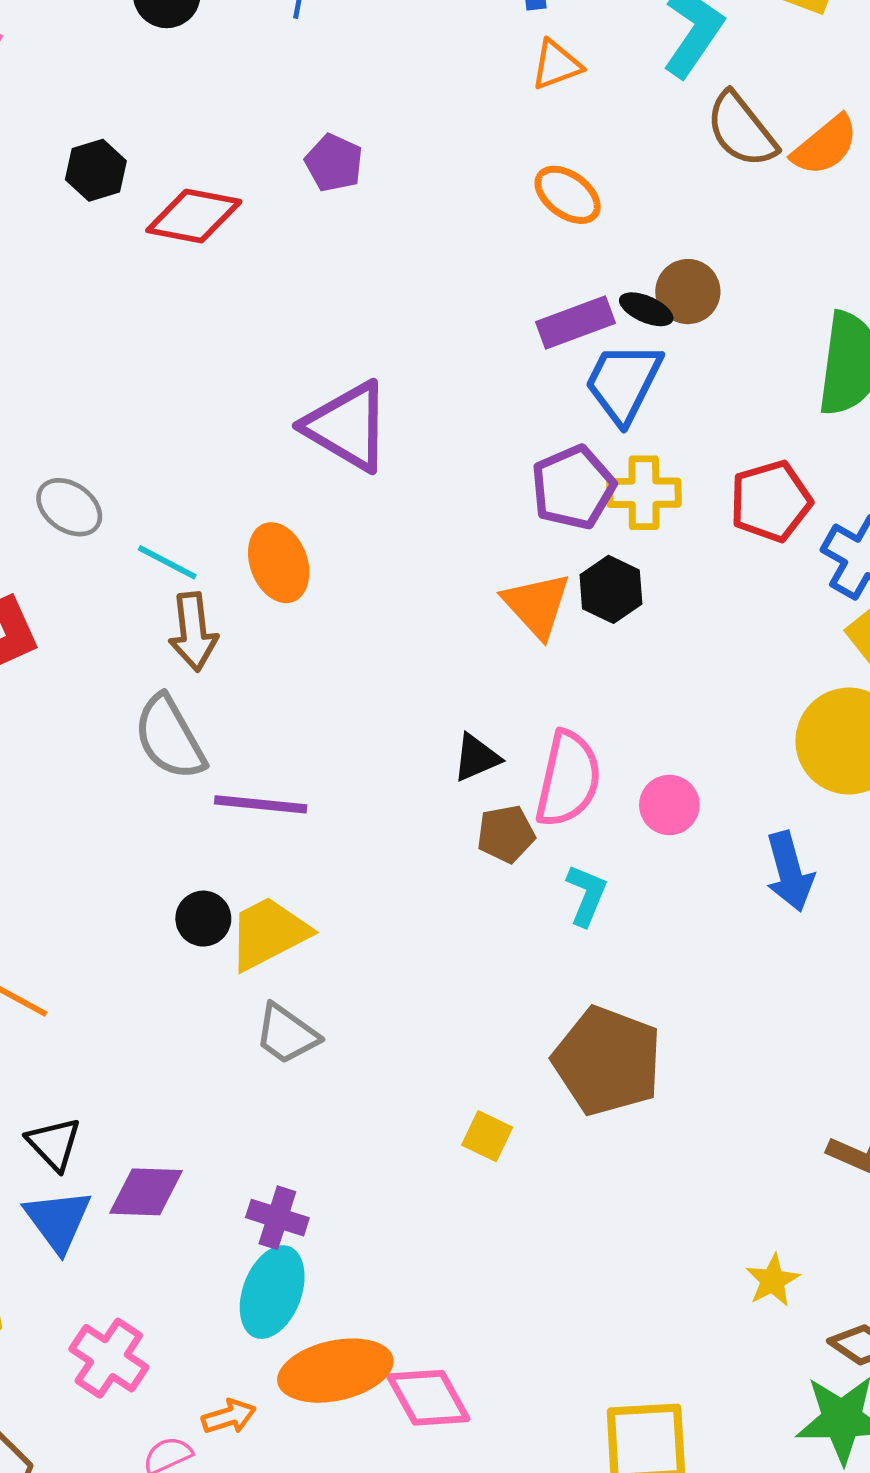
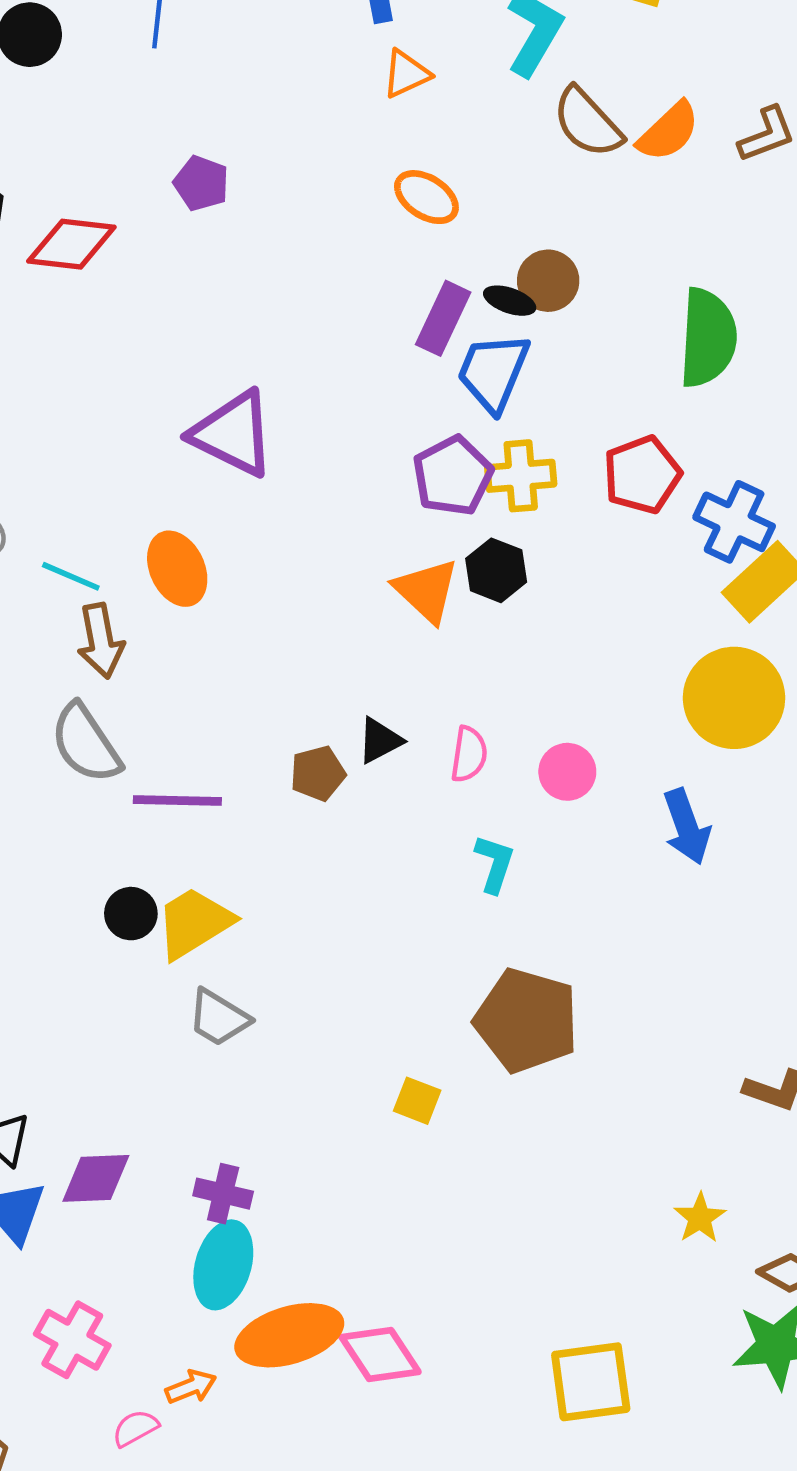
purple rectangle: (575, 323) -> (443, 318), turned -40
pink semicircle: (568, 779) -> (469, 754), size x0.6
brown pentagon: (506, 834) -> (318, 773), moved

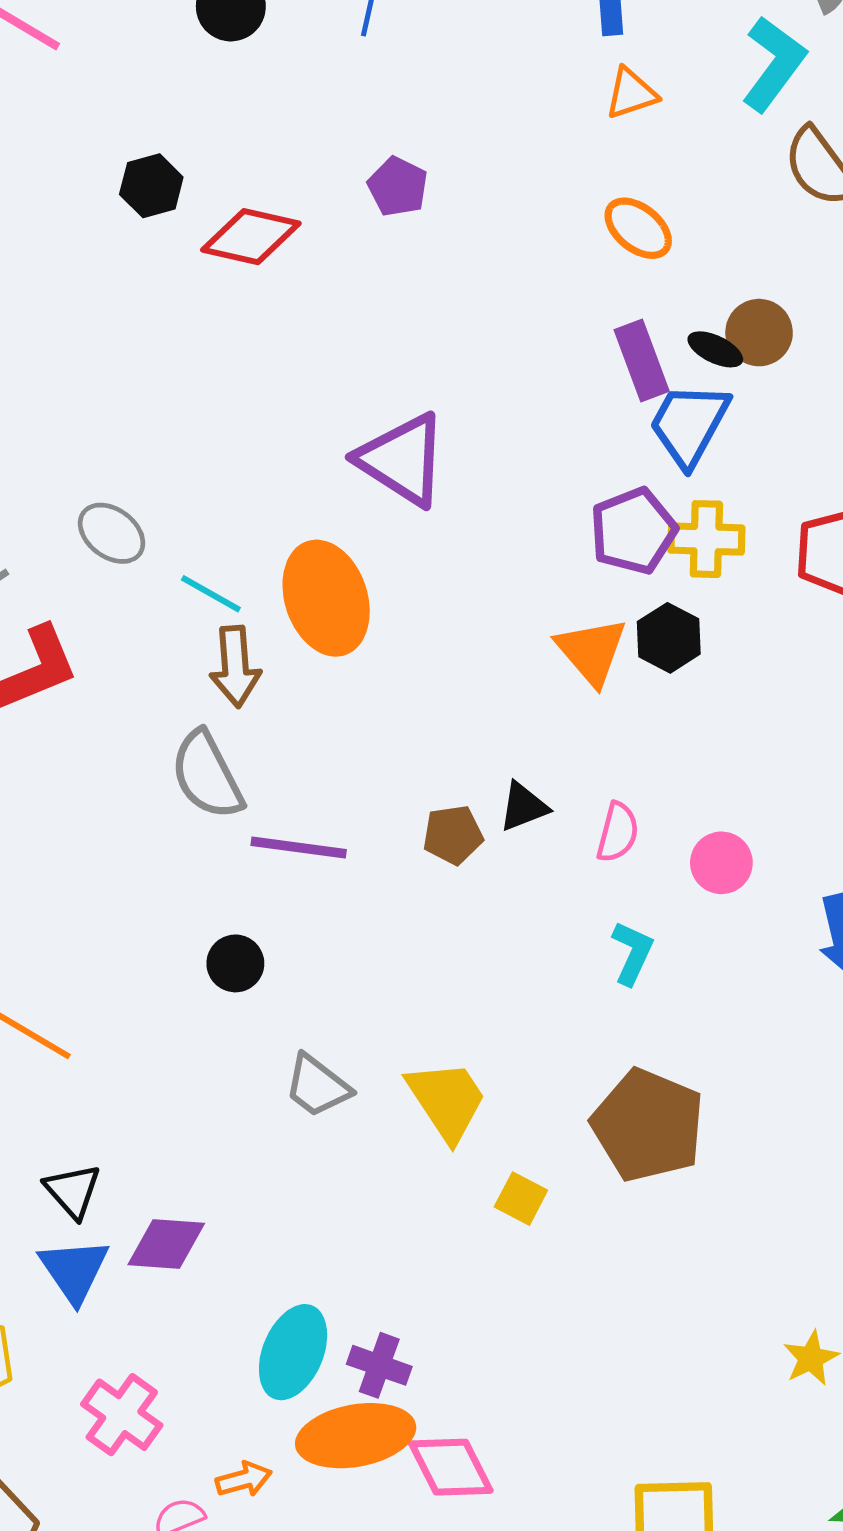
purple rectangle: (443, 318) -> (642, 361), turned -52
orange ellipse: (177, 569) -> (326, 598), size x1.4
yellow trapezoid: (194, 923) -> (447, 1100), moved, turned 82
purple cross: (223, 1194) -> (379, 1365), moved

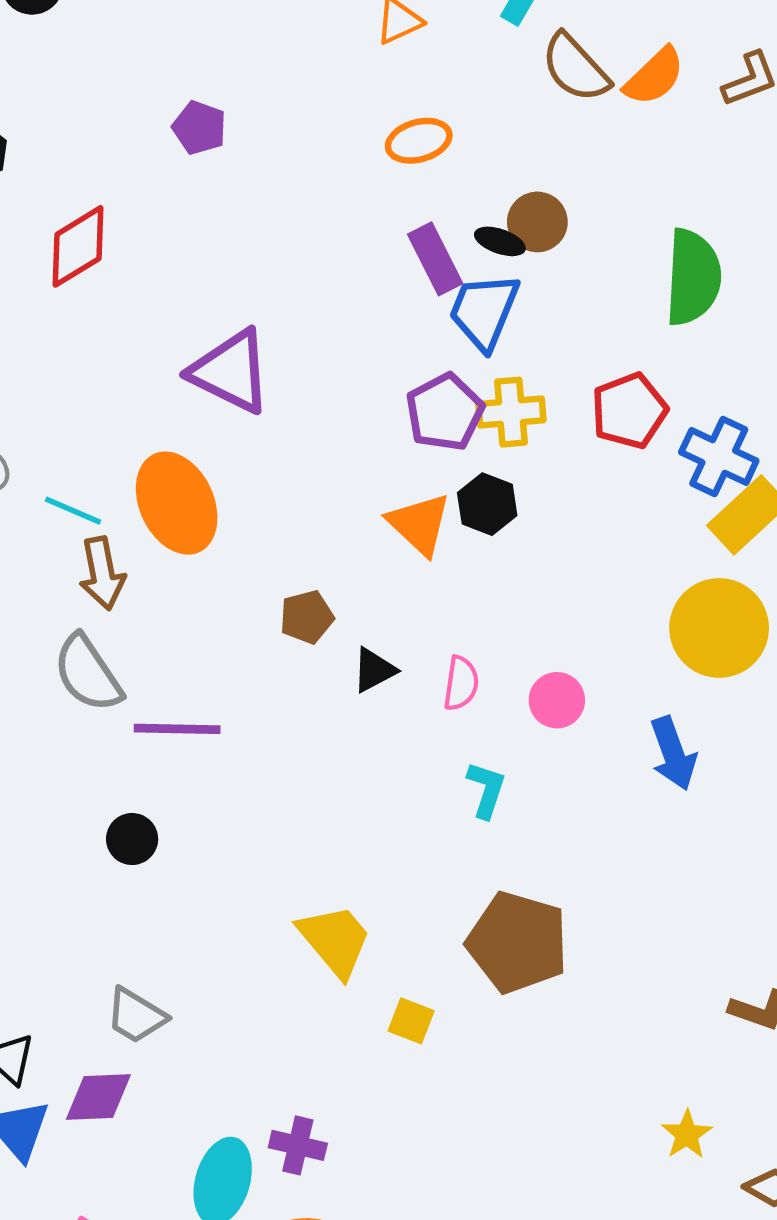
orange ellipse: (638, 228) -> (419, 141), turned -48
red diamond: (251, 237) -> (78, 246), moved, turned -38
brown pentagon: (453, 835) -> (307, 617), moved
gray trapezoid: (317, 1086) -> (136, 1016), moved
purple cross: (379, 1365) -> (298, 1145), moved

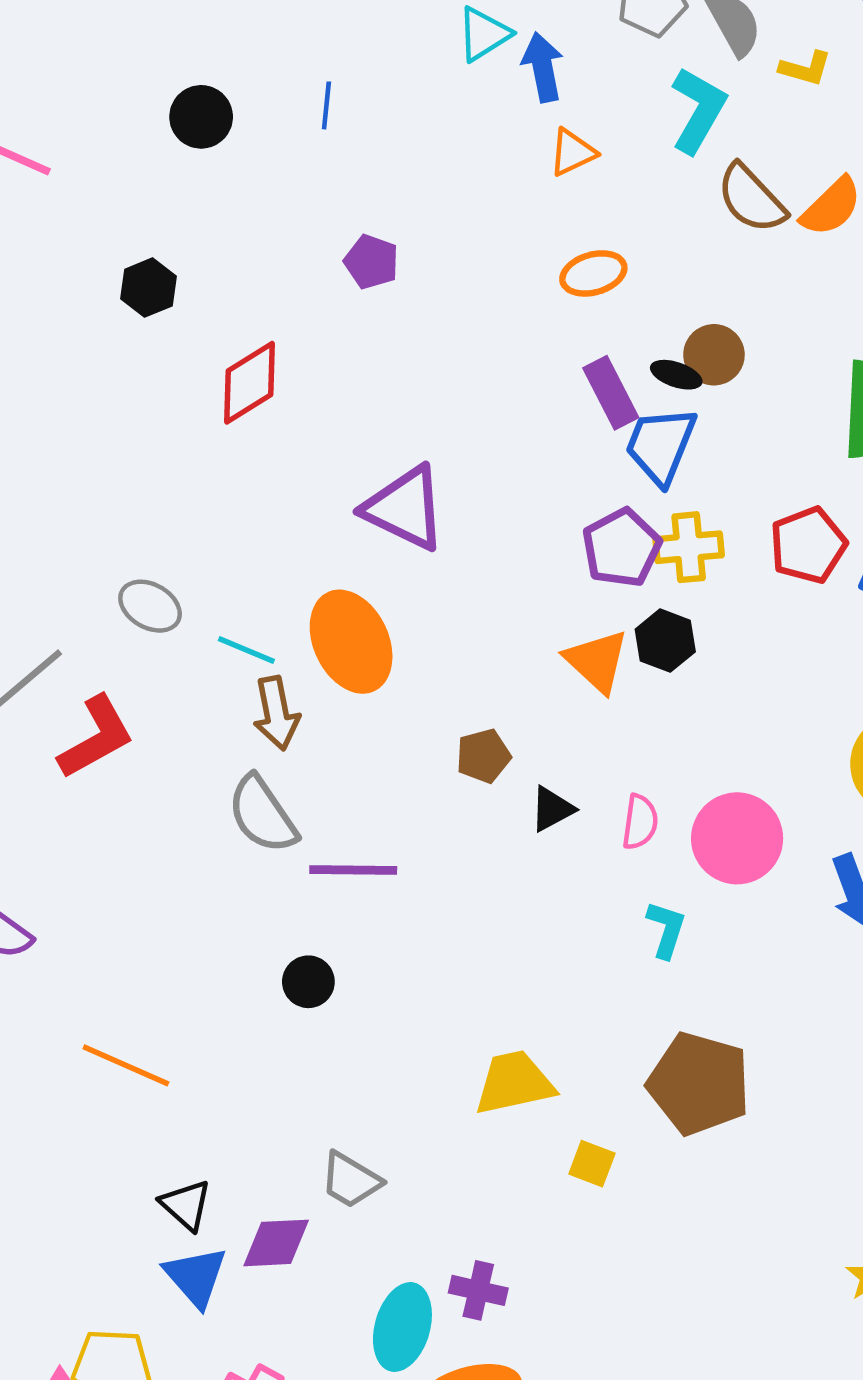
pink circle: (557, 700) -> (737, 838), size x1.6
yellow trapezoid: (335, 940) -> (514, 1083), turned -62
gray trapezoid: (136, 1016) -> (351, 1180), moved

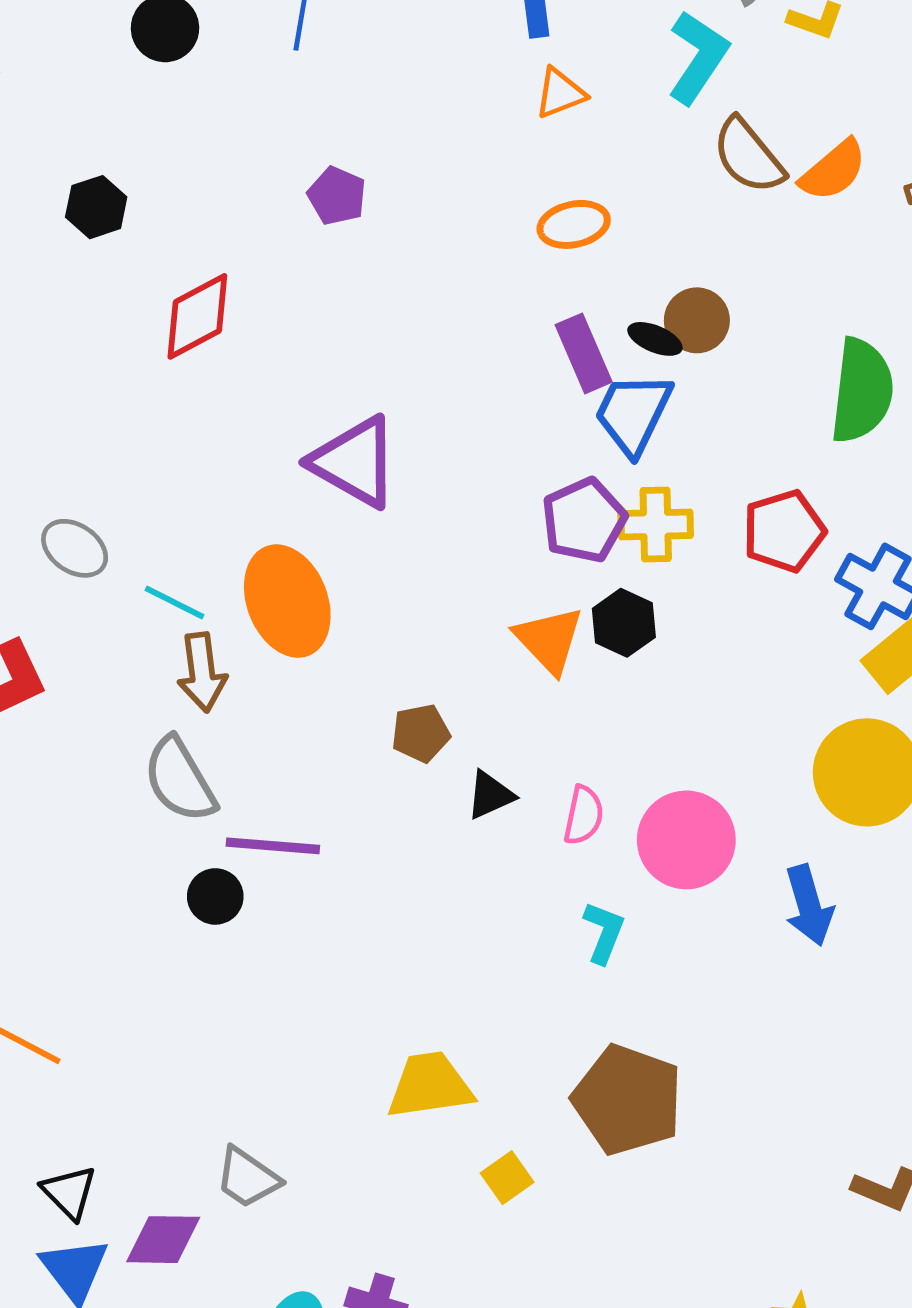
black circle: (308, 982) -> (215, 896), moved
yellow square: (592, 1164) -> (507, 1178), turned 30

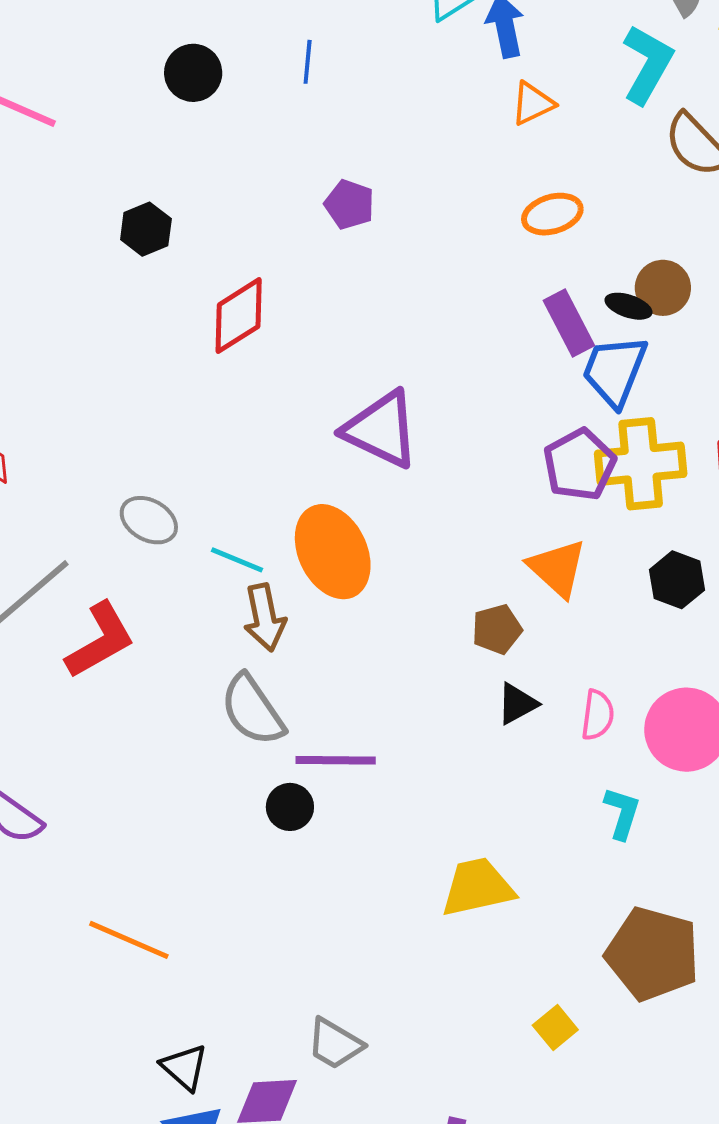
yellow cross: (656, 525) -> (641, 464), size x1.4
black hexagon: (624, 623) -> (677, 580), moved
brown pentagon: (421, 733) -> (497, 629), moved
yellow trapezoid: (430, 1085) -> (478, 887), moved

